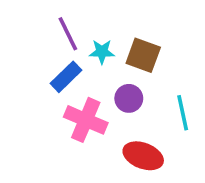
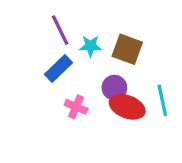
pink cross: (86, 120) -> (76, 107), size x0.6
red ellipse: (143, 156) -> (127, 107), moved

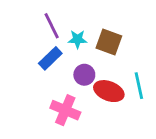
purple circle: (114, 88) -> (84, 75), moved
pink cross: (76, 107) -> (65, 110), moved, size x1.5

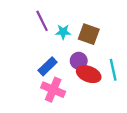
blue rectangle: (50, 58) -> (48, 66), moved
purple circle: (84, 75) -> (79, 61), moved

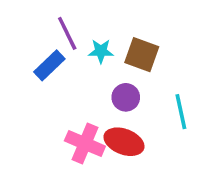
blue rectangle: (48, 66) -> (49, 65), moved
red ellipse: (89, 74) -> (124, 142), moved

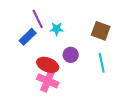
brown square: (142, 55) -> (101, 31), moved
red ellipse: (124, 142) -> (48, 65), moved

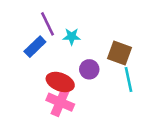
brown square: (101, 31) -> (120, 53), moved

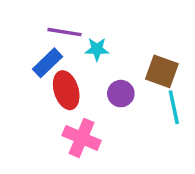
purple line: (48, 24) -> (64, 32), turned -55
red ellipse: (60, 82) -> (66, 90), moved, turned 52

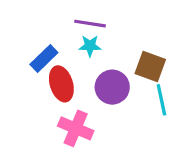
purple line: (64, 32) -> (90, 24), moved
purple circle: (121, 94) -> (112, 87), size x1.4

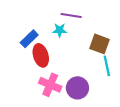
purple line: (90, 24) -> (71, 16), moved
purple circle: (112, 87) -> (77, 88), moved

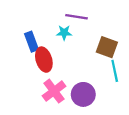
blue rectangle: (29, 39) -> (31, 42), turned -66
pink cross: (50, 85) -> (54, 91), turned 30

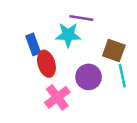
cyan star: (64, 33) -> (68, 35), size x1.5
purple circle: (83, 94) -> (89, 77), moved

